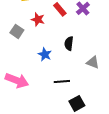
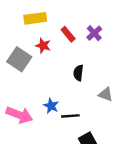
gray square: (17, 31) -> (19, 59), size x1.5
blue star: (45, 54) -> (51, 106), moved

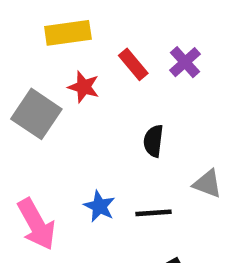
pink arrow: (19, 115) -> (36, 224), turned 40
black line: (70, 116) -> (153, 213), moved

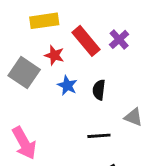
red rectangle: (133, 64) -> (86, 41), size x1.5
blue star: (99, 206) -> (67, 86), moved

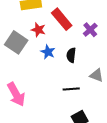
purple cross: (119, 39) -> (90, 30), moved

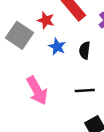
pink arrow: (16, 94) -> (37, 91), moved

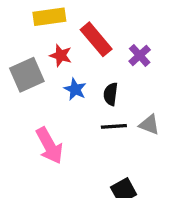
gray square: (19, 35) -> (27, 75), turned 32
black line: (85, 91) -> (114, 126), moved

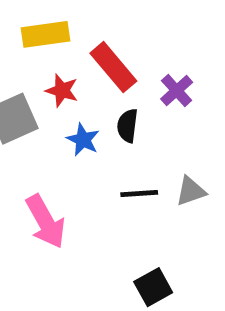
black semicircle: (111, 94) -> (127, 126), moved
gray triangle: (149, 125) -> (191, 191), turned -40

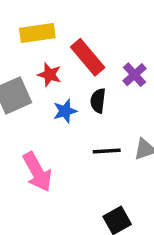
blue star: (83, 140) -> (65, 111), turned 30

